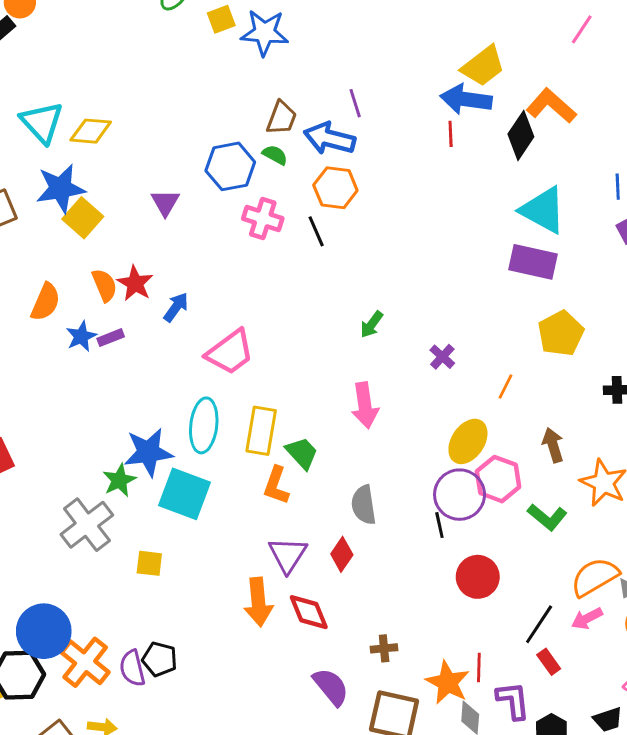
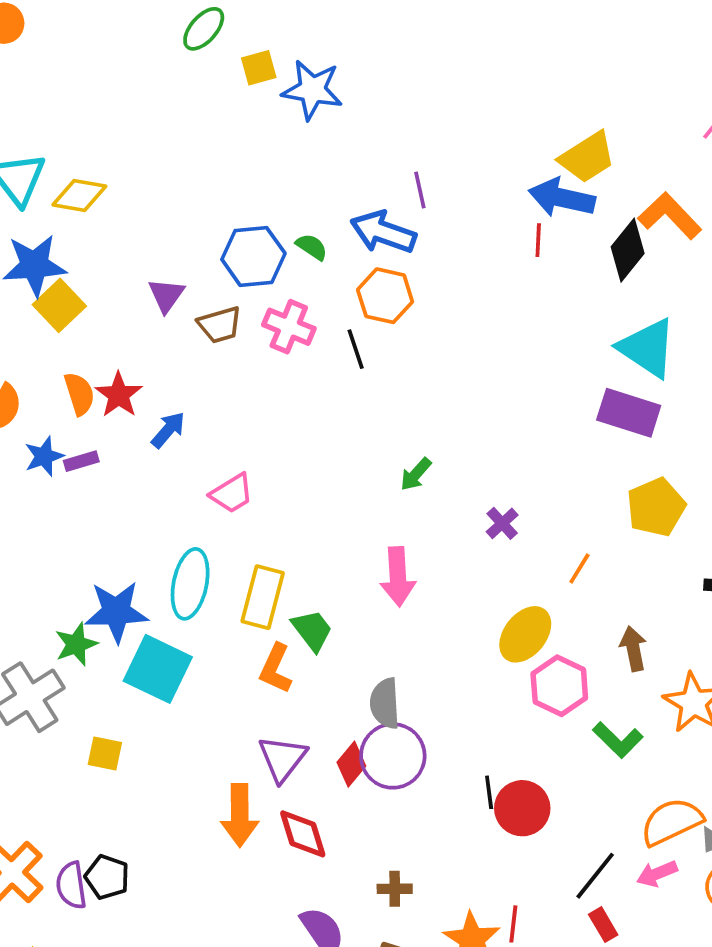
brown trapezoid: (281, 118) -> (220, 325), moved, turned 48
pink trapezoid: (230, 352) -> (232, 493), size x0.7
purple circle: (460, 495) -> (393, 756), moved
black line: (439, 525) -> (489, 792), moved

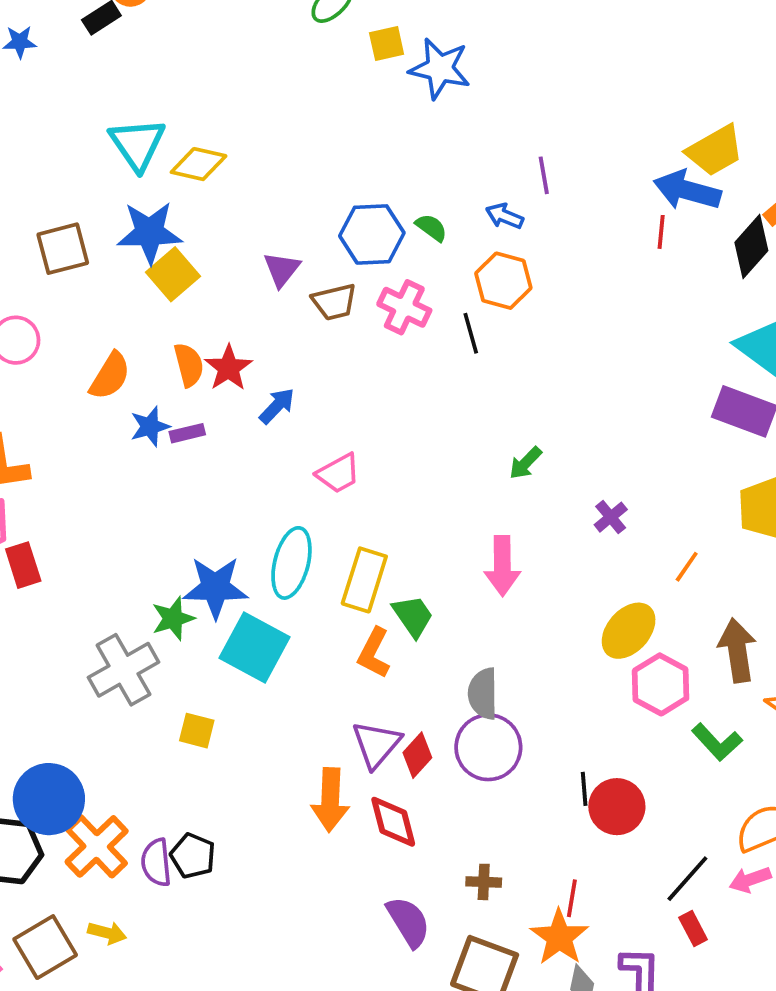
blue arrow: (383, 232) -> (505, 216), size x0.6
brown arrow: (633, 649) -> (737, 650), size x1.4
red diamond: (351, 764) -> (417, 755), moved
red line: (513, 924) -> (572, 898), moved

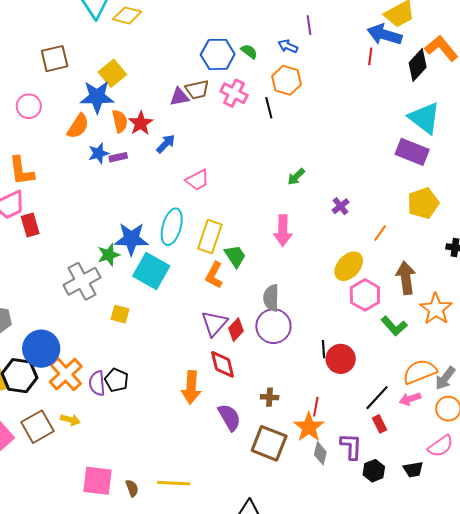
blue star: (150, 233) -> (97, 97), moved
purple triangle: (282, 269) -> (179, 97), moved, turned 40
orange arrow: (330, 800) -> (191, 387), moved

